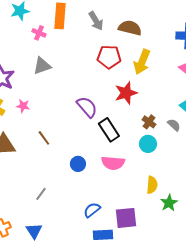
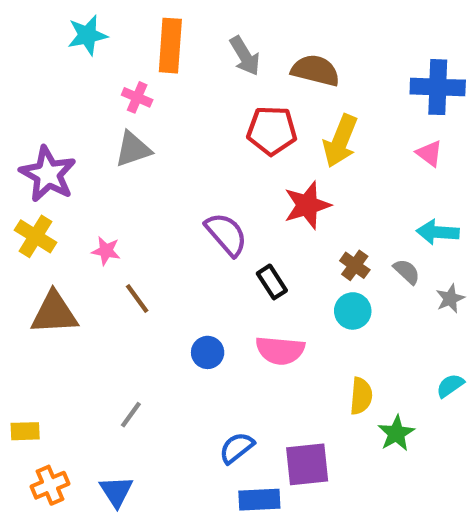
pink cross: (39, 33) -> (137, 97), moved
pink star: (23, 106) -> (106, 251), moved
black rectangle: (109, 130) -> (272, 282), size x0.7

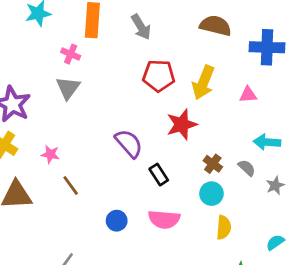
brown semicircle: (315, 70) -> (216, 26), moved
gray triangle: (133, 149) -> (68, 88), turned -35
pink triangle: (429, 153) -> (248, 95), moved, turned -42
yellow semicircle: (361, 396) -> (224, 227), moved

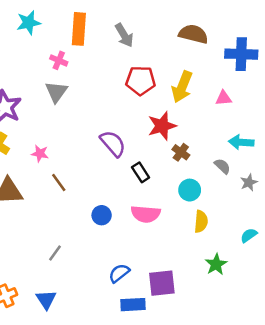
brown cross: (213, 164) -> (181, 152), moved

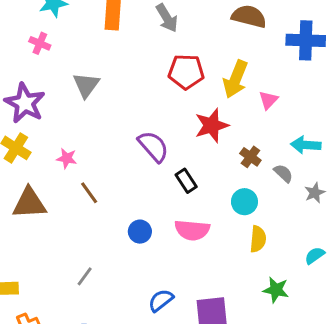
pink cross: (59, 60) -> (40, 43), moved
pink triangle: (224, 98) -> (268, 100), moved, turned -42
brown cross: (181, 152) -> (250, 157), moved
green star: (216, 264) -> (276, 290), turned -30

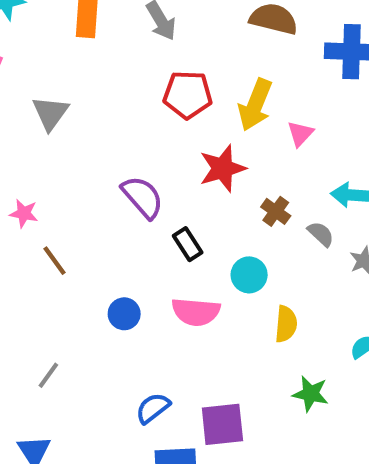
cyan circle: (244, 202) -> (249, 275), moved

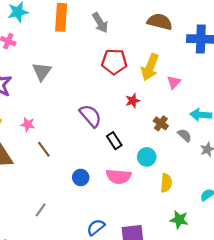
red star: (222, 168) -> (133, 101), size x0.6

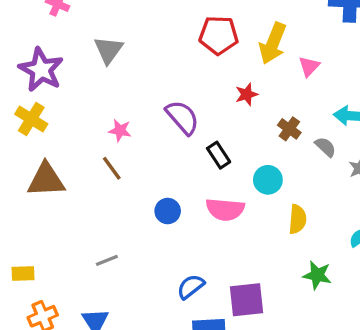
pink star: (28, 124) -> (120, 131), moved
gray line: (41, 210) -> (107, 260), turned 32

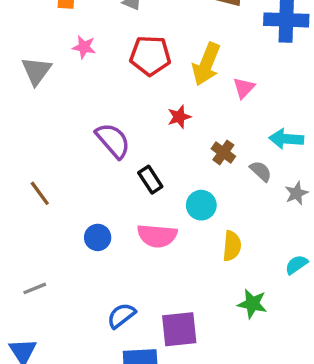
pink star: (120, 131) -> (84, 47), moved

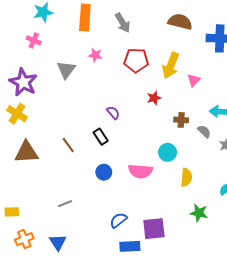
purple semicircle: (113, 141) -> (113, 113), size x0.6
brown cross: (223, 152) -> (181, 120), turned -32
black rectangle: (150, 180) -> (101, 137), moved

